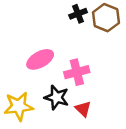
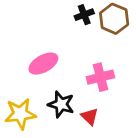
pink cross: (77, 72) -> (100, 77), moved

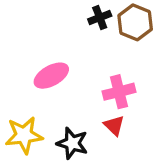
black star: (61, 104) -> (72, 143), moved
red triangle: (90, 117) -> (114, 126), moved

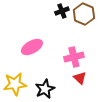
red triangle: (114, 126) -> (80, 78), moved
black star: (72, 143) -> (45, 89), turned 30

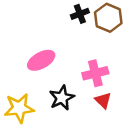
black star: (45, 89) -> (62, 98), moved

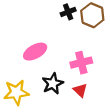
red triangle: (103, 100) -> (80, 90), moved

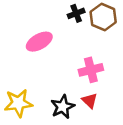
pink ellipse: (35, 52) -> (39, 42), moved
black star: (53, 84) -> (63, 107), moved

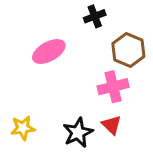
brown hexagon: (103, 17) -> (128, 50), moved
yellow star: (18, 103) -> (23, 128), size x0.7

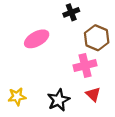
red triangle: (112, 125) -> (93, 94), moved

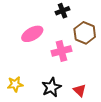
pink cross: (85, 65) -> (61, 51), moved
red triangle: (93, 94) -> (80, 90), moved

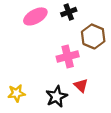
pink ellipse: (32, 34) -> (35, 16), moved
red triangle: (80, 90) -> (81, 85), moved

